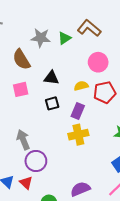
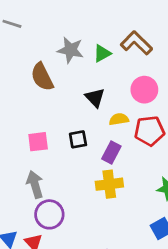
black triangle: (51, 78) -> (95, 98), moved, turned 35
pink square: (21, 89) -> (38, 142), moved

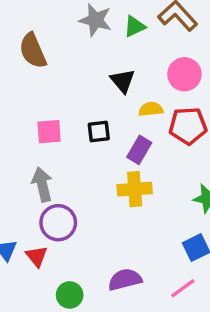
brown semicircle: (42, 77) -> (33, 51), moved

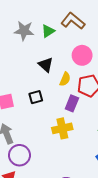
yellow semicircle: (151, 109) -> (65, 79), turned 128
purple rectangle: (139, 150) -> (72, 103), moved

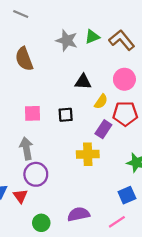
green triangle: (48, 31) -> (92, 37), moved
black triangle: (46, 65) -> (83, 82), turned -49

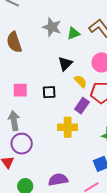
green triangle: (92, 37) -> (73, 33), moved
black triangle: (83, 82) -> (65, 64), turned -49
yellow semicircle: (101, 101) -> (80, 81), turned -80

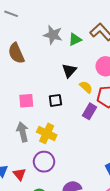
yellow cross: (68, 127) -> (47, 133), moved, turned 30
purple circle: (22, 144) -> (44, 162), moved

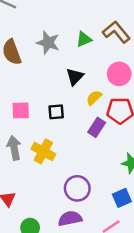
gray star: (53, 35) -> (48, 43), moved
yellow semicircle: (86, 87) -> (94, 98), turned -88
purple circle: (44, 162) -> (77, 188), moved

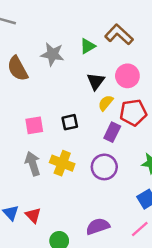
black triangle: (75, 77) -> (96, 81), moved
purple circle: (77, 188) -> (104, 167), moved

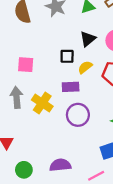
yellow semicircle: (106, 103) -> (85, 67), moved
black square: (70, 122) -> (67, 56), moved
purple rectangle: (112, 132) -> (71, 87), moved, turned 49

